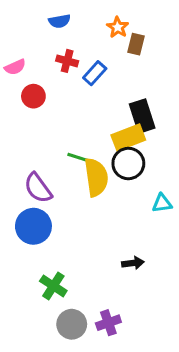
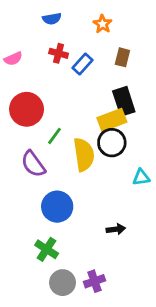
brown rectangle: (136, 44) -> (122, 57), moved
red circle: (33, 96) -> (27, 109), moved, size x1.6
green line: (78, 157) -> (55, 136), moved, turned -72
blue circle: (33, 226) -> (57, 207), moved

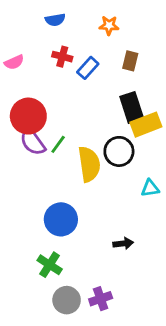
orange star: (102, 24) -> (109, 25), turned -30
yellow rectangle: (112, 120) -> (146, 125), moved
purple semicircle: (33, 164) -> (33, 142), moved

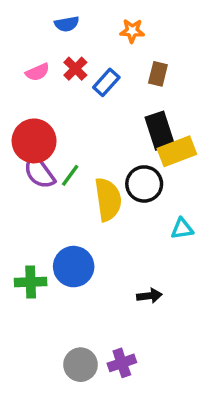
red cross: (62, 57) -> (75, 69), turned 30
pink semicircle: (14, 62) -> (37, 72), moved
green cross: (50, 265) -> (31, 282), moved, turned -35

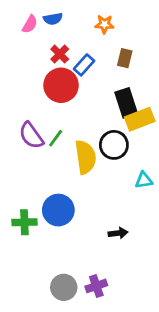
pink semicircle: (37, 72) -> (30, 24), moved, turned -36
red circle: (34, 141) -> (61, 85), moved

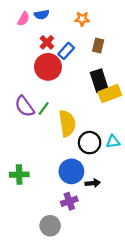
black circle: (114, 145) -> (90, 143), moved
blue circle: (58, 210) -> (71, 171), moved
purple cross: (96, 286) -> (69, 201), moved

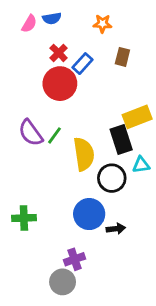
black rectangle: (99, 81) -> (121, 139), moved
cyan triangle: (113, 142) -> (141, 165), moved
purple cross: (69, 201) -> (75, 259), moved

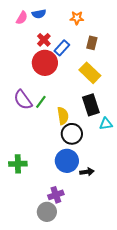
yellow rectangle: (137, 117) -> (90, 73), moved, turned 65
yellow semicircle: (84, 154) -> (63, 116), size x0.7
black circle: (112, 178) -> (72, 134), moved

